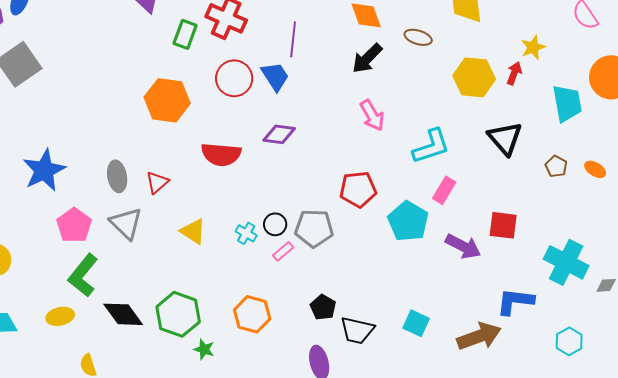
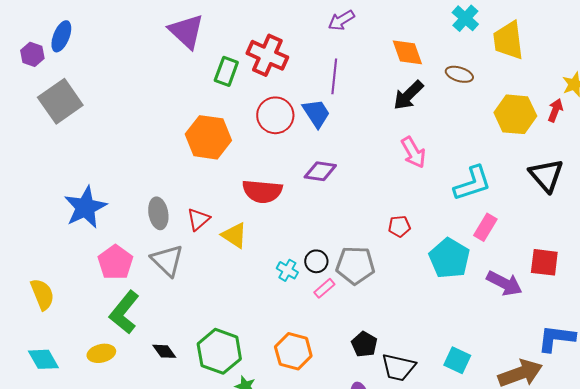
red pentagon: (358, 189) -> (399, 226), size x0.6
yellow triangle: (193, 231) -> (234, 235), moved
black diamond: (123, 314) -> (164, 351), size x0.6

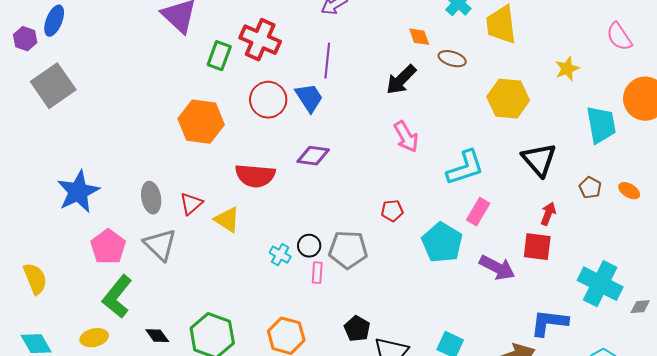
orange diamond: (407, 52) -> (419, 37), moved, size x0.7
red arrow: (555, 110) -> (548, 214), moved
pink rectangle: (324, 288) -> (317, 273), turned -45

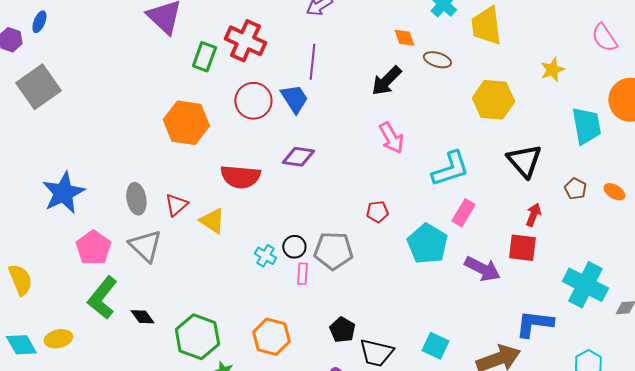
blue ellipse: (54, 21) -> (39, 22), size x0.7
black diamond: (157, 336) -> (142, 317), moved
yellow ellipse: (94, 338) -> (58, 339), moved

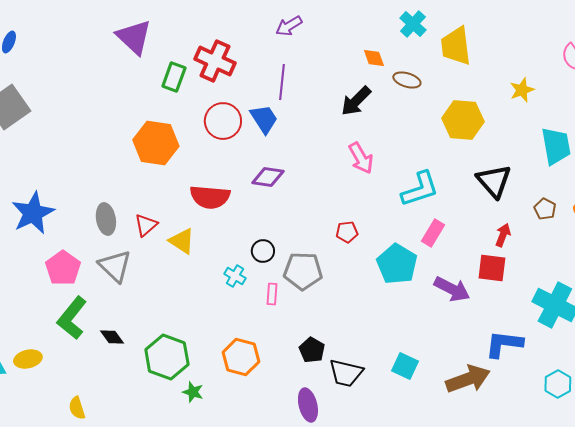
black circle: (294, 247) -> (263, 251), moved

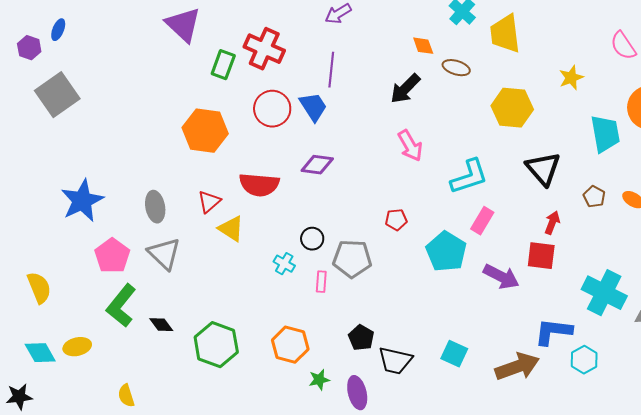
red triangle: (146, 225) -> (209, 202), moved
cyan hexagon: (558, 384) -> (584, 360), moved
green star: (193, 392) -> (319, 380), moved, turned -30

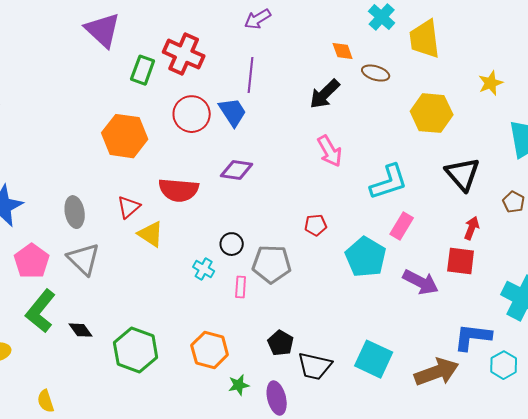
cyan square: (454, 354) -> (374, 359), size x1.4

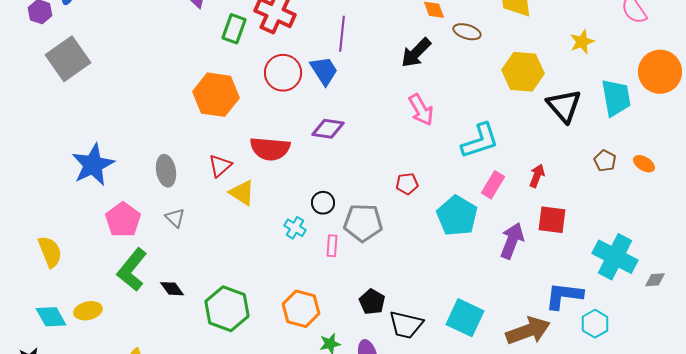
black triangle: (463, 174) -> (564, 106), moved
red arrow: (472, 228) -> (537, 176), moved
gray triangle: (84, 259) -> (175, 218), size x0.6
purple arrow: (421, 282) -> (512, 241), turned -96

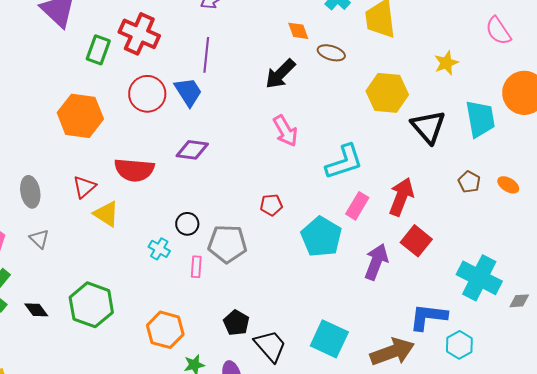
red arrow: (537, 176) -> (401, 197), size x1.6
red square: (552, 220) -> (416, 241), turned 32
green hexagon: (227, 309) -> (91, 305), moved
black trapezoid: (406, 325) -> (270, 346), turned -144

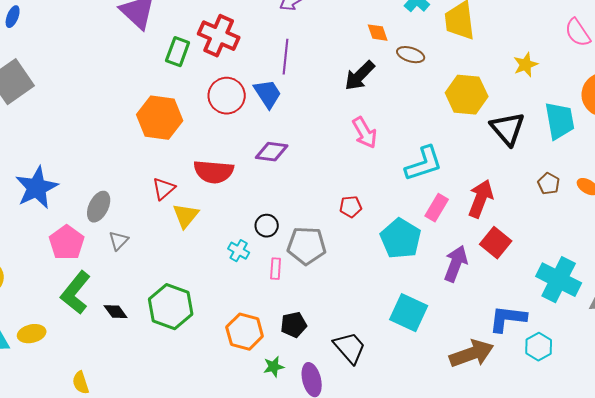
gray ellipse: (30, 192) -> (99, 207), moved, turned 36
yellow triangle: (106, 214) -> (186, 216), turned 36
gray triangle: (39, 239) -> (119, 241), turned 30
black pentagon: (236, 323) -> (294, 325), moved, turned 30
cyan square: (329, 339) -> (409, 313), moved

